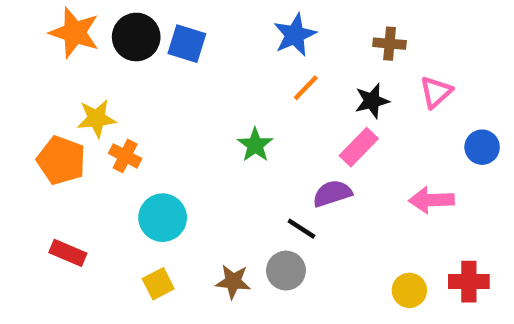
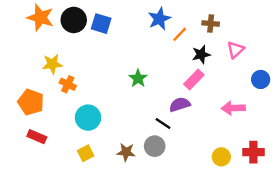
orange line: (306, 88) -> (180, 34), moved
orange pentagon: (61, 160) -> (31, 102), moved

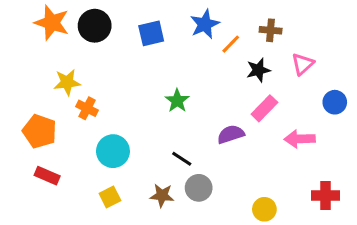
blue square: (101, 24) -> (151, 33), moved, turned -30
pink rectangle: (194, 79) -> (264, 108), moved
black line: (163, 124) -> (182, 159), moved
yellow circle: (221, 157) -> (264, 209), moved

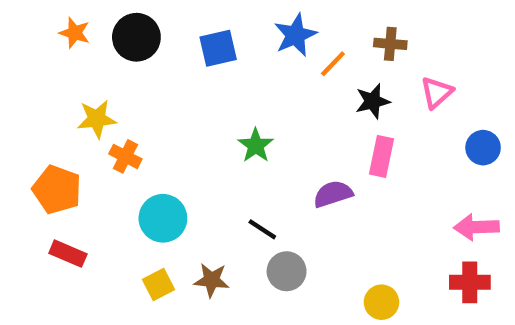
orange star: (52, 23) -> (75, 33), size x0.6
pink rectangle: (264, 108) -> (381, 156), turned -32
pink arrow: (300, 139) -> (476, 227), moved
brown star: (162, 195) -> (211, 280), moved

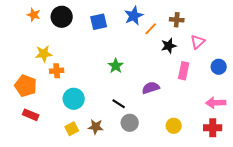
orange cross: (125, 156) -> (57, 71), turned -32
pink rectangle: (381, 156) -> (184, 71), moved
yellow circle: (381, 302) -> (174, 126), moved

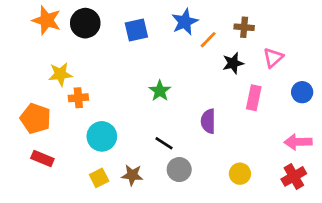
orange star: (34, 15) -> (47, 20), size x1.5
purple semicircle: (151, 88) -> (208, 121), turned -72
red cross: (213, 128) -> (294, 176), turned -30

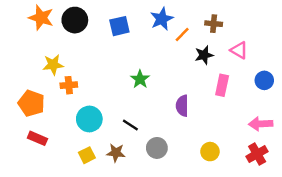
pink triangle: (273, 58) -> (239, 50), turned -48
black line: (164, 143) -> (130, 125), moved

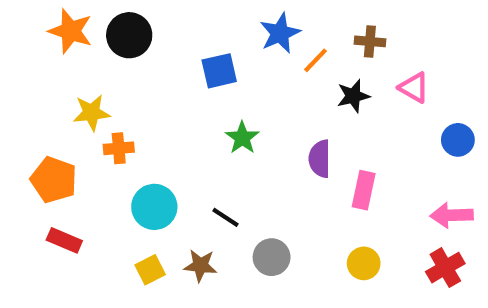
blue square: (119, 26) -> (219, 71), moved
pink rectangle: (222, 85) -> (364, 190), moved
purple semicircle: (182, 106) -> (320, 159), moved

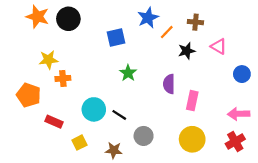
cyan circle: (154, 207) -> (94, 109), moved
red rectangle: (64, 240) -> (54, 122), moved
yellow circle: (364, 263) -> (192, 139), size x1.5
brown star: (200, 265) -> (114, 150), moved

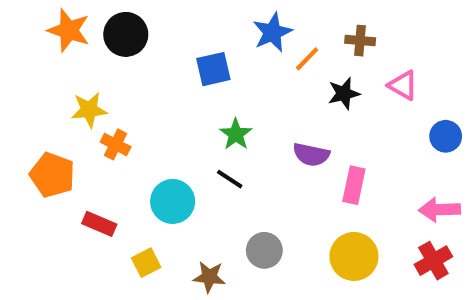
orange cross: (63, 78) -> (116, 144), turned 32
purple semicircle: (169, 84) -> (311, 155), turned -78
black line: (119, 115) -> (230, 179), moved

